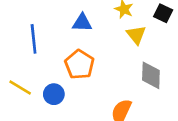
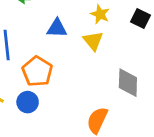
yellow triangle: (136, 35) -> (93, 41), moved
orange pentagon: (79, 65) -> (37, 71), moved

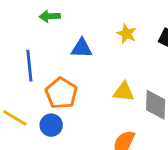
yellow triangle: (93, 41) -> (124, 92), moved, turned -45

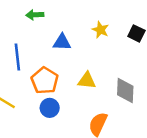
yellow triangle: (124, 92) -> (87, 81), moved
blue circle: (51, 125) -> (50, 108), moved

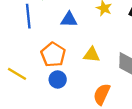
blue line: (17, 57) -> (28, 16), moved

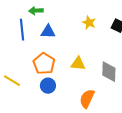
blue triangle: (69, 20) -> (48, 32), moved

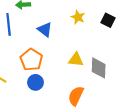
blue triangle: (48, 32) -> (45, 30), moved, turned 35
yellow triangle: (78, 64) -> (76, 60), moved

